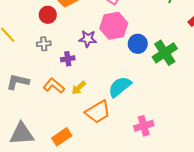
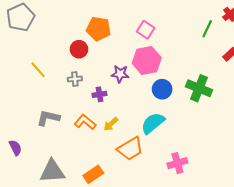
blue circle: (138, 44) -> (162, 89), moved
green cross: (165, 53) -> (199, 88), turned -35

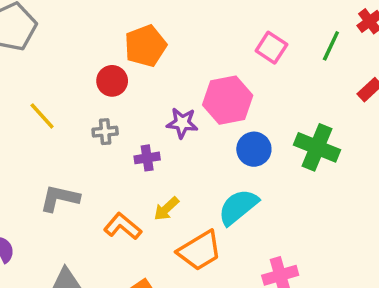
orange pentagon: (98, 29) -> (145, 46), turned -30
pink square: (146, 30) -> (271, 48), moved
orange L-shape: (85, 122) -> (123, 226), moved

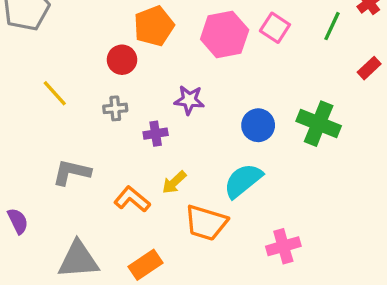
pink hexagon: (228, 100) -> (225, 34), moved
orange trapezoid: (200, 251) -> (206, 223), turned 48

